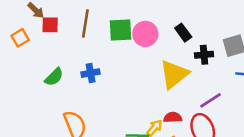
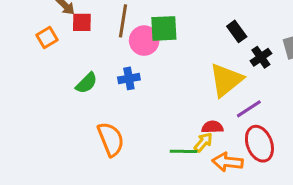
pink circle: (145, 34) -> (144, 41), moved
black cross: (204, 55) -> (261, 57), turned -30
purple line: (211, 100) -> (249, 109), moved
red semicircle: (173, 117) -> (212, 127), moved

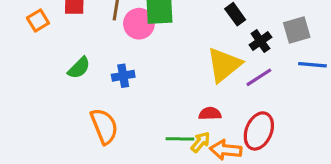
blue cross: (129, 78) -> (123, 76), moved
purple line: (249, 109) -> (259, 77), moved
yellow arrow: (203, 142) -> (200, 142), moved
red ellipse: (259, 144) -> (259, 131), turned 44

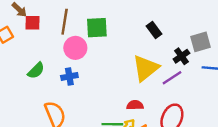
pink circle: (139, 24) -> (75, 48), moved
black cross: (260, 41) -> (181, 56), moved

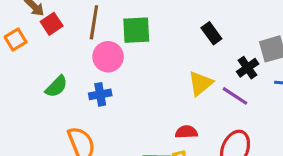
red square: (32, 23) -> (52, 24), turned -35
yellow triangle: (146, 68) -> (201, 83), size x0.7
purple line: (172, 78) -> (235, 96), turned 66

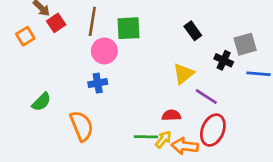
black cross: (248, 68) -> (224, 60), turned -30
green semicircle: (56, 87) -> (41, 102), moved
purple line: (235, 96) -> (206, 97), moved

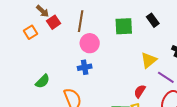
green square: (128, 28) -> (124, 26), moved
black rectangle: (193, 31) -> (153, 20), moved
red semicircle: (171, 115) -> (140, 91), turned -56

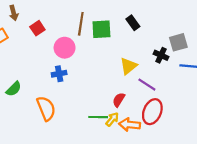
brown arrow: (43, 11) -> (14, 13), turned 32
brown line: (81, 21) -> (81, 24), moved
red square: (54, 22) -> (37, 28), moved

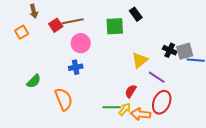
black rectangle: (133, 23) -> (136, 14), moved
brown line: (81, 24) -> (73, 21), moved, turned 70
gray square: (178, 42) -> (185, 51), moved

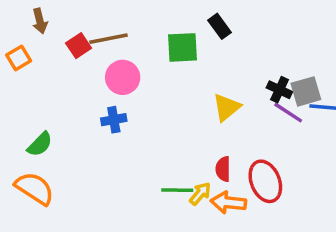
purple line: (157, 77) -> (288, 113), moved
red semicircle: (131, 91) -> (223, 169), moved, turned -32
orange semicircle: (64, 99) -> (35, 188), moved, turned -35
red ellipse: (162, 102) -> (265, 181), turned -45

